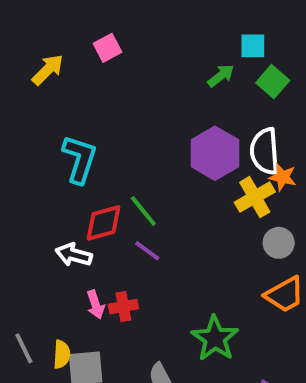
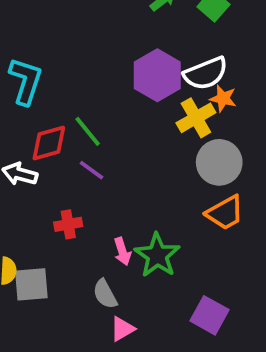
white semicircle: (265, 151) -> (206, 73), turned -108
gray circle: (279, 243) -> (219, 162), size x1.5
pink arrow: (96, 305) -> (122, 251), moved

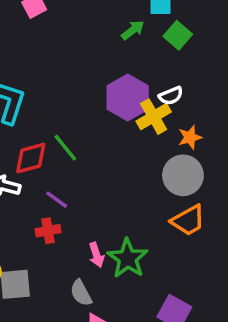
white semicircle: (206, 73) -> (171, 96), size x0.6
orange star: (223, 98) -> (190, 137), moved, turned -30
yellow cross: (196, 118) -> (154, 117), moved
purple line: (91, 170) -> (57, 200), moved

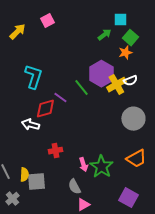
white semicircle: (171, 96) -> (130, 81), moved
orange star: (190, 137) -> (125, 53), moved
green line: (65, 148) -> (81, 88), moved
purple line: (57, 200) -> (60, 98), moved
orange trapezoid: (188, 220) -> (136, 159), moved

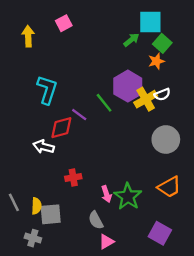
cyan square: (120, 20) -> (150, 22), size x1.5
yellow arrow: (17, 32) -> (28, 36), turned -48
gray cross: (12, 199) -> (33, 238), moved, turned -32

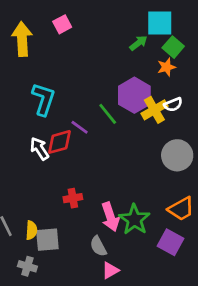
yellow arrow: (28, 36) -> (22, 39), size x1.4
white arrow: (44, 147) -> (39, 149), moved, turned 42
pink arrow: (106, 194) -> (110, 217), size x1.5
purple square: (160, 233) -> (170, 242), moved

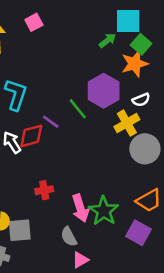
orange star: (166, 67) -> (135, 64), size x1.5
yellow cross: (154, 110) -> (127, 123), moved

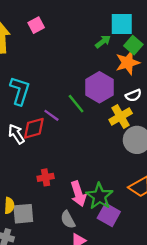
purple square: (138, 233) -> (109, 215), moved

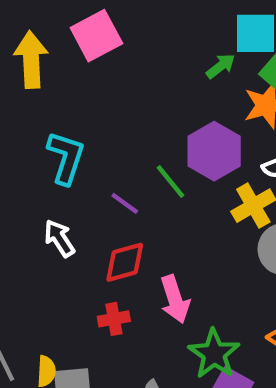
pink square: (36, 25) -> (96, 36), size x1.6
red diamond: (34, 128) -> (125, 262), moved
pink arrow: (78, 194) -> (175, 299), moved

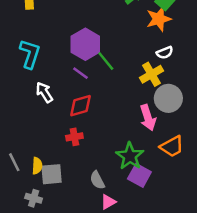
purple hexagon: (214, 151) -> (85, 44), moved
cyan L-shape: (66, 158) -> (30, 54), moved
pink arrow: (175, 299) -> (148, 118), moved

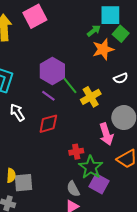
orange star: (159, 19) -> (103, 49), moved
yellow cross: (151, 74) -> (91, 97), moved
red cross: (74, 137) -> (76, 152), moved
gray semicircle: (97, 180) -> (73, 189), moved

